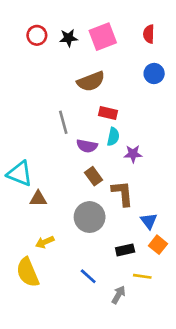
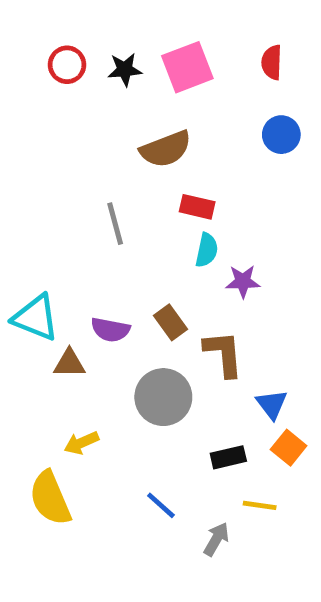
purple semicircle: (87, 146) -> (110, 330), moved

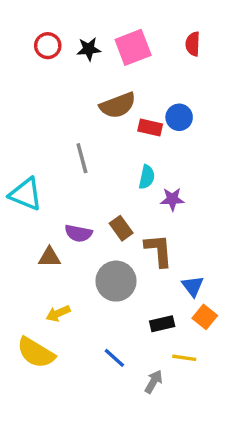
blue circle: (281, 135) -> (179, 117), moved
red rectangle: (197, 207) -> (150, 128), moved
cyan triangle: (36, 318) -> (26, 194), moved
yellow semicircle: (50, 498) -> (36, 353), turned -36

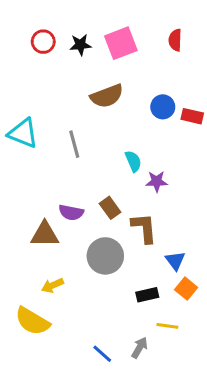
red rectangle: (150, 128) -> (192, 116), moved
cyan semicircle: (147, 177) -> (133, 161), turned -35
cyan triangle: (26, 194) -> (23, 133), moved
brown triangle: (49, 257) -> (45, 234), size x1.4
blue line: (114, 358) -> (102, 354), moved

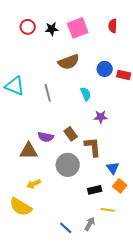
cyan semicircle: (133, 161) -> (86, 94), moved

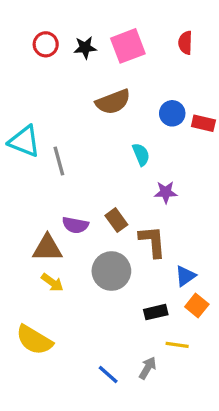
gray line: (48, 93) -> (59, 161), moved
blue triangle: (113, 168) -> (185, 276), turned 32
yellow arrow: (34, 184) -> (52, 283), moved, turned -120

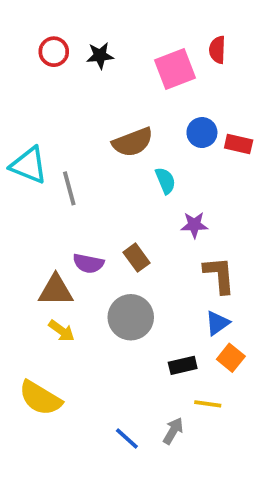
pink square: (128, 46) -> (175, 69), moved
brown semicircle: (113, 102) -> (133, 142), moved
brown L-shape: (152, 241) -> (219, 275), moved

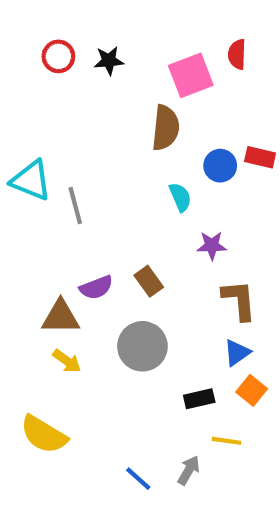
blue circle: (202, 133) -> (220, 166), moved
brown semicircle: (133, 142) -> (166, 128), moved, turned -63
purple semicircle: (88, 263) -> (96, 287), turned -32

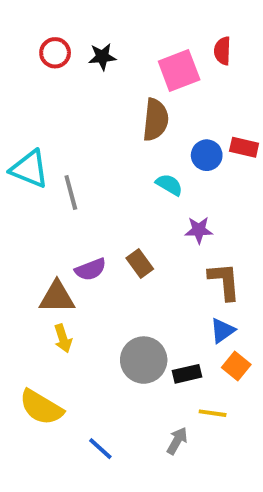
cyan semicircle: (180, 197) -> (169, 185), turned -36
gray circle: (142, 346) -> (144, 360), moved
yellow arrow: (67, 361) -> (63, 338), turned 36
blue line: (138, 479) -> (100, 449), moved

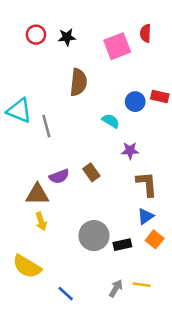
brown semicircle: (155, 120) -> (78, 82), moved
yellow line: (213, 413) -> (142, 285), moved

